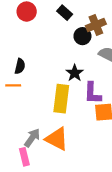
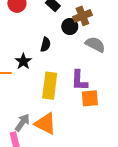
black semicircle: (20, 66) -> (46, 44), moved
black star: (75, 73) -> (23, 61), moved

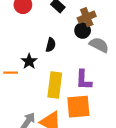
black circle: (70, 26) -> (83, 30), moved
orange square: (90, 98) -> (78, 107), moved, size x1.4

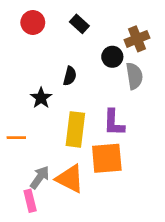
brown cross: (87, 17) -> (137, 39), moved
gray semicircle: (99, 45) -> (134, 76), turned 54
orange line: (11, 73) -> (16, 138), moved

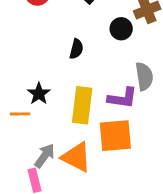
gray semicircle: (134, 76) -> (144, 76), moved
black star: (41, 98) -> (39, 94), moved
purple L-shape: (114, 123) -> (123, 98), turned -84

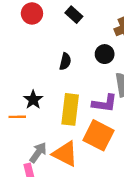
black circle: (121, 29) -> (105, 54), moved
orange square: (115, 136) -> (98, 135), turned 32

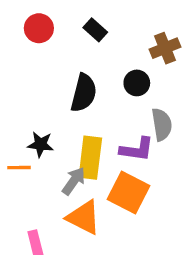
black semicircle: (65, 61) -> (84, 93), size x1.6
black star: (33, 100) -> (41, 144), turned -30
gray arrow: (38, 153) -> (74, 181), moved

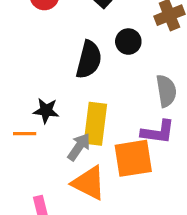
black circle: (137, 83) -> (128, 42), moved
purple L-shape: (137, 149) -> (158, 132), moved
orange square: (128, 193) -> (133, 158), turned -36

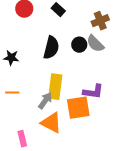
black circle: (128, 42) -> (79, 45), moved
gray semicircle: (166, 91) -> (95, 44), moved, turned 144
black star: (46, 111) -> (11, 58), moved

